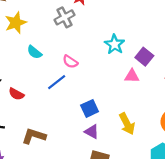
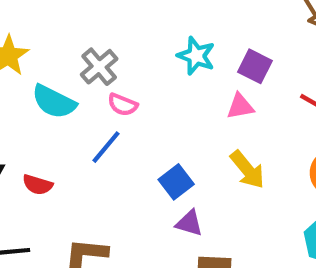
gray cross: (64, 17) -> (99, 67), moved
cyan semicircle: (34, 52) -> (54, 102), size x1.5
yellow arrow: (127, 124) -> (247, 170), moved

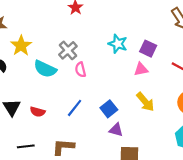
pink semicircle: (123, 105) -> (80, 70), turned 56
blue line: (106, 147) -> (75, 108), moved

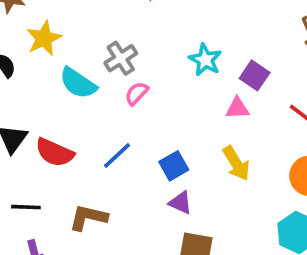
pink semicircle: (80, 70) -> (137, 93), turned 48
red semicircle: (38, 112) -> (55, 152), size x1.5

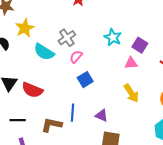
blue line: (117, 156) -> (72, 113), moved, turned -42
blue square: (174, 166) -> (85, 80), moved

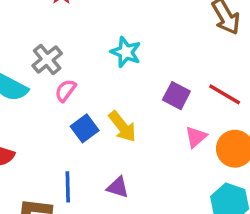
purple square: (140, 45) -> (176, 96), moved
pink triangle: (131, 63) -> (196, 137), moved, turned -32
yellow arrow: (131, 93) -> (122, 127), moved

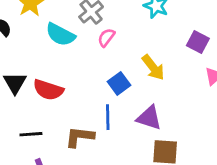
blue square: (85, 128) -> (119, 83), moved
purple triangle: (118, 187) -> (149, 118), size x1.4

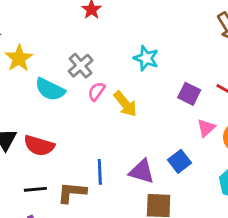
yellow arrow: (153, 67) -> (125, 104), moved
blue square: (119, 83) -> (180, 161), moved
black line: (31, 134) -> (35, 189), moved

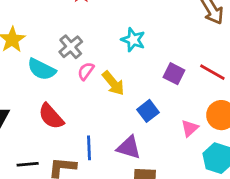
pink triangle: (206, 128) -> (190, 128), moved
red semicircle: (39, 146) -> (51, 116), moved, turned 32
blue square: (180, 161) -> (148, 111), moved

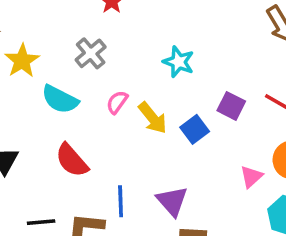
gray cross: (71, 47) -> (91, 53), moved
blue square: (148, 111) -> (195, 129), moved
purple triangle: (129, 147) -> (172, 201), turned 32

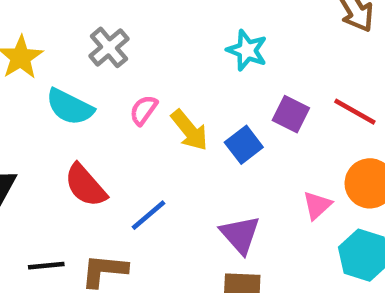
cyan star: (179, 62) -> (247, 50), moved
blue line: (121, 201) -> (148, 215), moved, turned 52
purple triangle: (172, 201) -> (240, 235), moved

